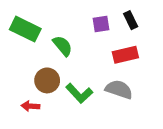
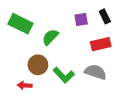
green semicircle: (63, 46) -> (50, 37), turned -96

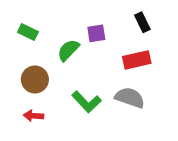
purple square: (81, 20) -> (96, 33), moved
green rectangle: (20, 24) -> (28, 32), size x0.6
brown circle: (38, 65) -> (35, 79), moved

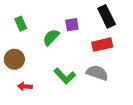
black rectangle: (142, 22) -> (107, 16), size x1.5
green rectangle: (28, 32) -> (21, 24), turned 40
brown circle: (35, 79) -> (14, 59), moved

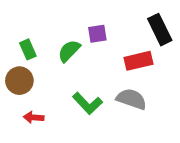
black rectangle: (107, 16) -> (160, 30), moved
green rectangle: (21, 24) -> (28, 49), moved

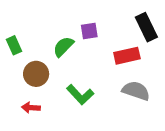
green rectangle: (28, 49) -> (14, 45), moved
brown circle: (19, 81) -> (36, 74), moved
gray semicircle: (131, 99) -> (136, 91), moved

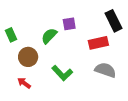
red arrow: (31, 108) -> (24, 83), turned 32

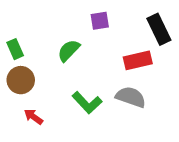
purple square: (69, 24) -> (100, 21), moved
brown circle: (28, 57) -> (21, 80), moved
gray semicircle: (105, 70) -> (131, 97), moved

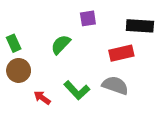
black rectangle: (159, 29) -> (140, 26), turned -60
red arrow: (33, 117) -> (42, 98), moved

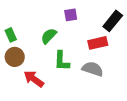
black rectangle: (140, 26) -> (113, 21), turned -55
green L-shape: (77, 90) -> (62, 61), moved, turned 45
red arrow: (42, 98) -> (34, 79), size x1.5

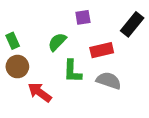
red rectangle: (98, 43) -> (102, 50), moved

